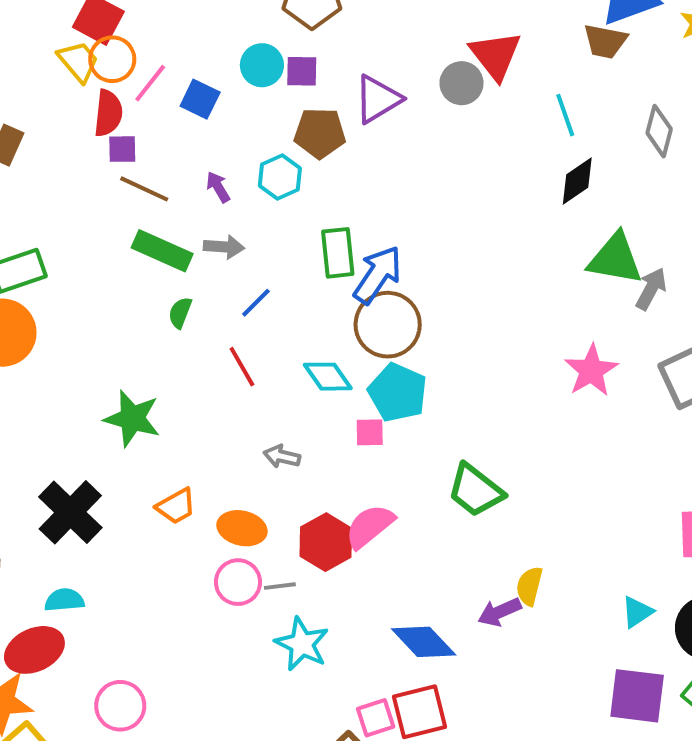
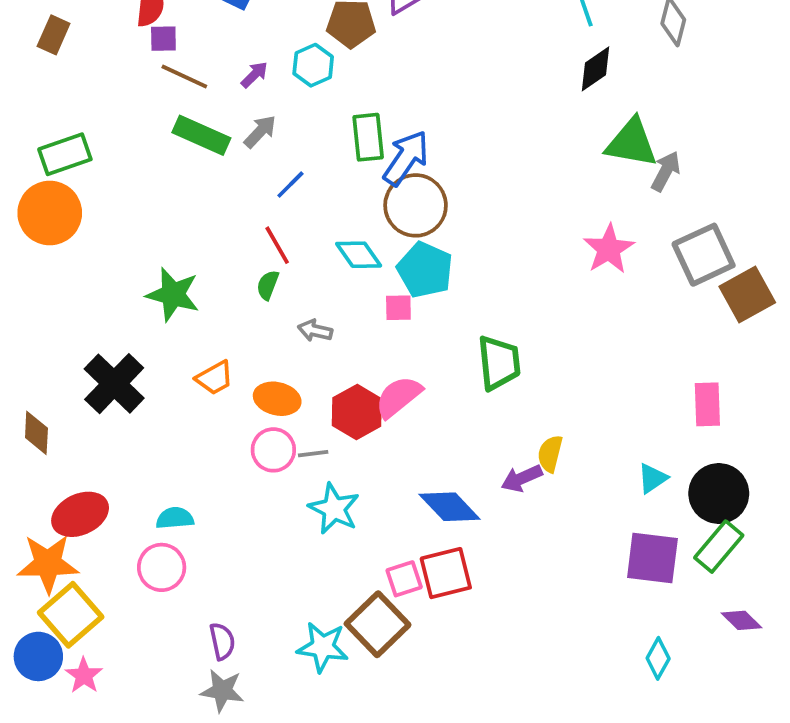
purple arrow: (218, 187) -> (254, 75), turned 76
gray arrow: (224, 247) -> (260, 131), turned -51
green semicircle: (180, 313) -> (268, 285), moved
green trapezoid: (475, 490) -> (499, 363), turned -134
cyan semicircle: (64, 600) -> (175, 518), moved

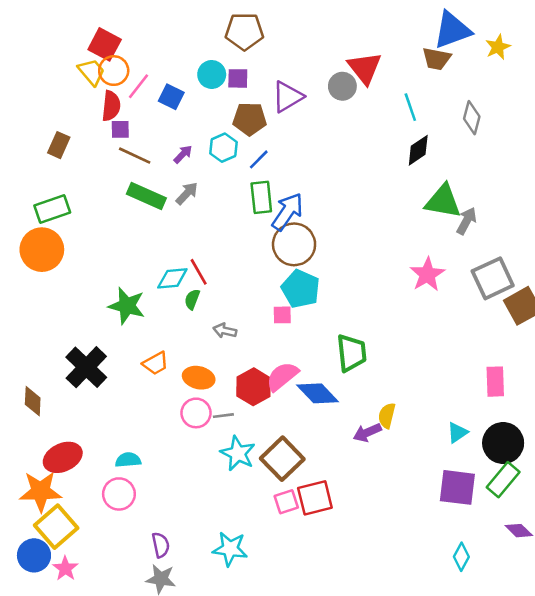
brown rectangle: (54, 35) -> (59, 145), moved
blue line: (290, 185) -> (259, 159), moved
cyan diamond: (359, 255) -> (172, 278), moved, turned -60
blue diamond: (450, 507) -> (318, 393), moved
brown square: (378, 624) -> (282, 459), moved

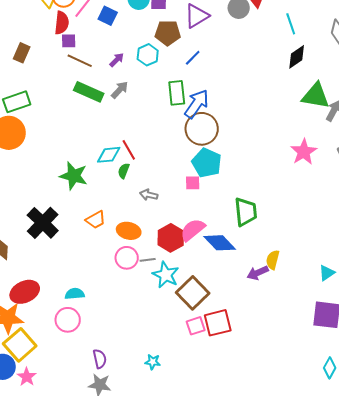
blue line: (259, 159) -> (193, 58), moved
cyan star: (238, 453) -> (166, 275), moved
cyan star: (230, 549) -> (153, 362), size x0.6

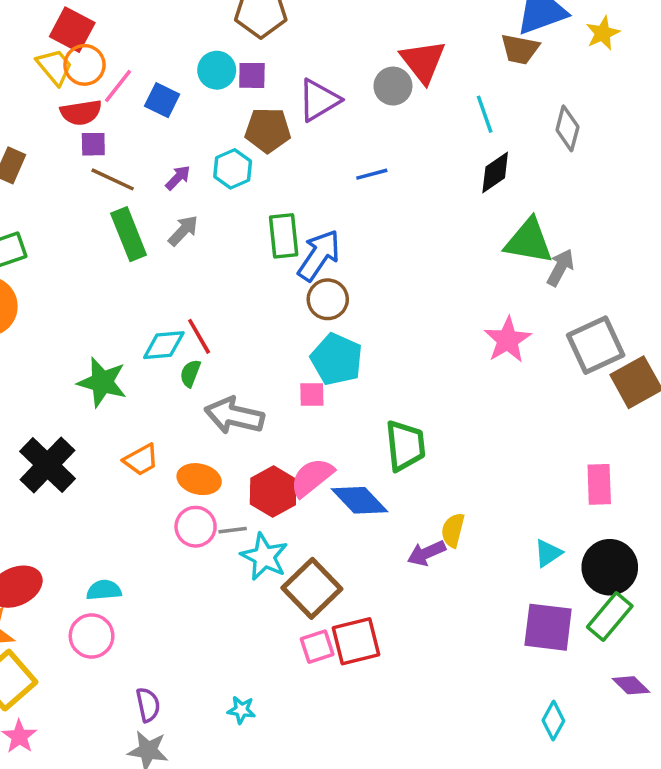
red semicircle: (62, 23) -> (81, 112), turned 75
blue line: (193, 58) -> (372, 174), moved, turned 30
green rectangle: (89, 92) -> (129, 234), turned 44
brown circle: (202, 129) -> (328, 299), size x0.7
gray arrow: (149, 195) -> (234, 416), size x1.8

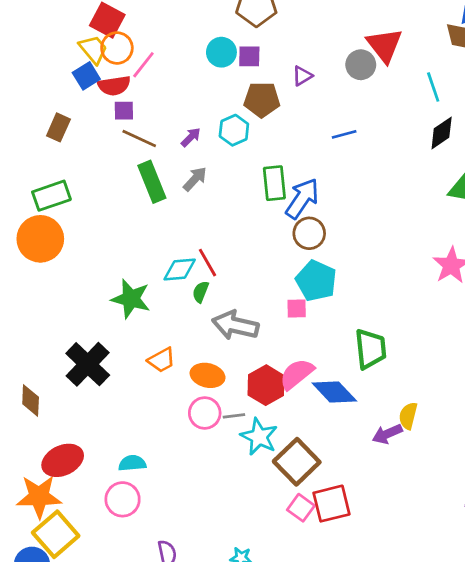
blue square: (162, 100) -> (86, 76), moved, turned 32
purple triangle: (319, 100) -> (302, 76), size x0.6
pink square: (317, 647) -> (301, 508), turned -36

